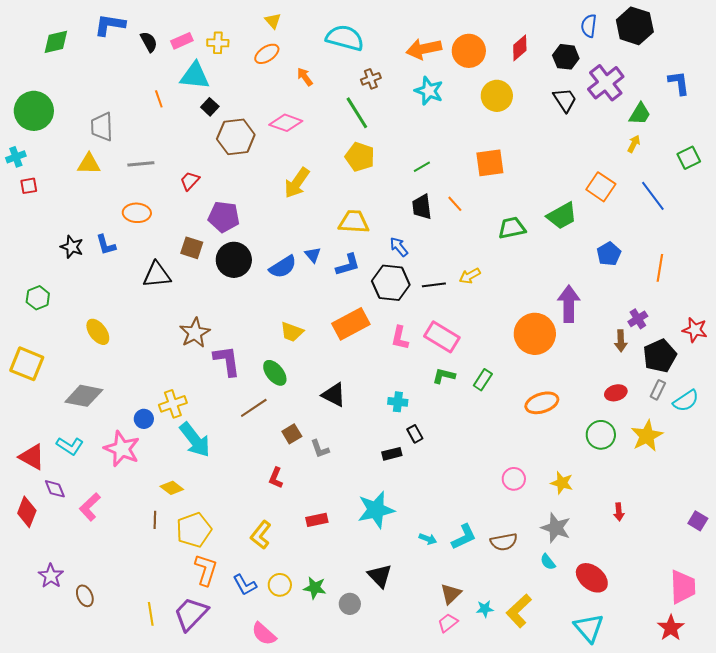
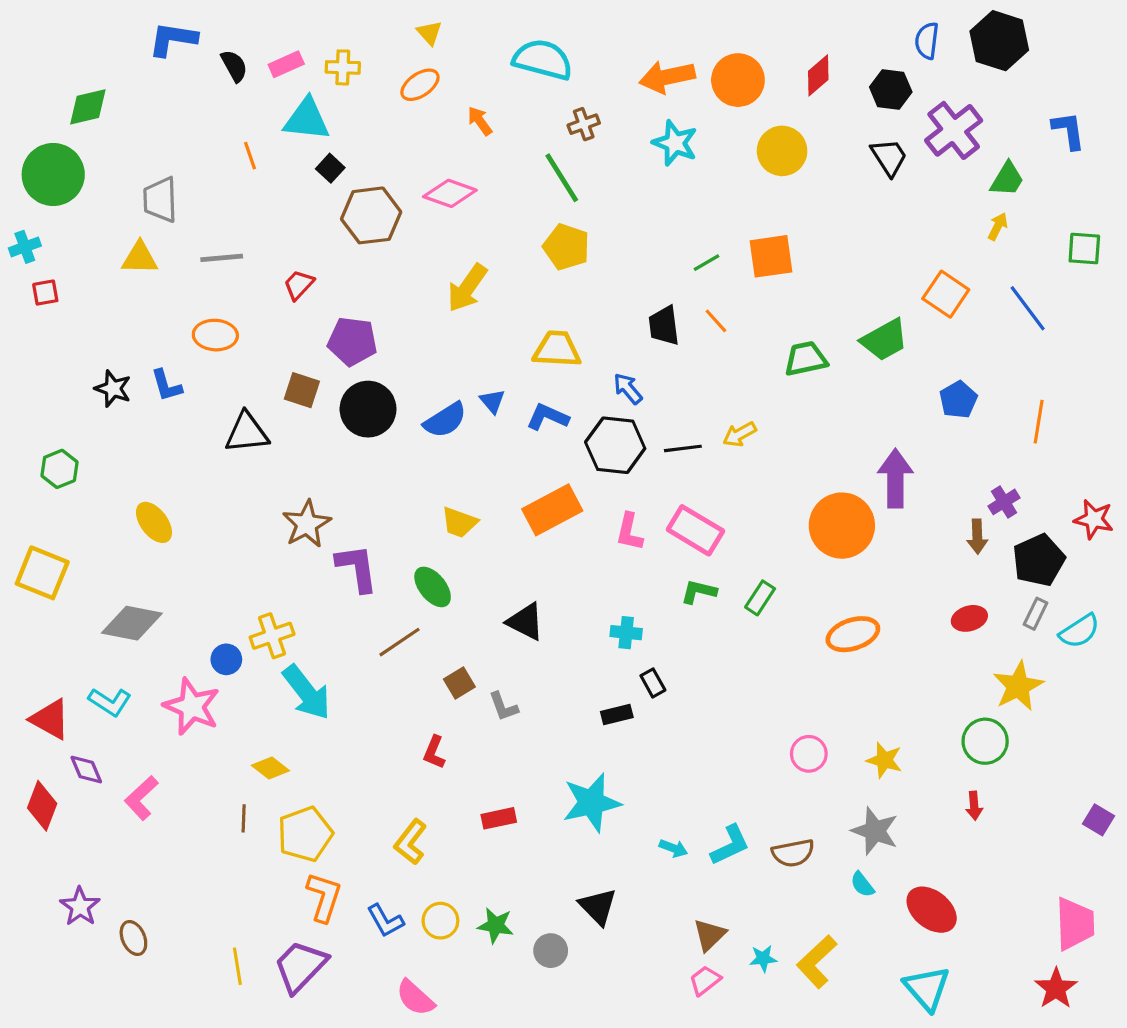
green diamond: (56, 42) -> (88, 107), moved
green square: (689, 158) -> (1084, 248), turned 30
green line: (422, 167) -> (706, 263), moved
blue L-shape: (348, 265) -> (547, 417), turned -140
green circle: (601, 435) -> (985, 741), moved

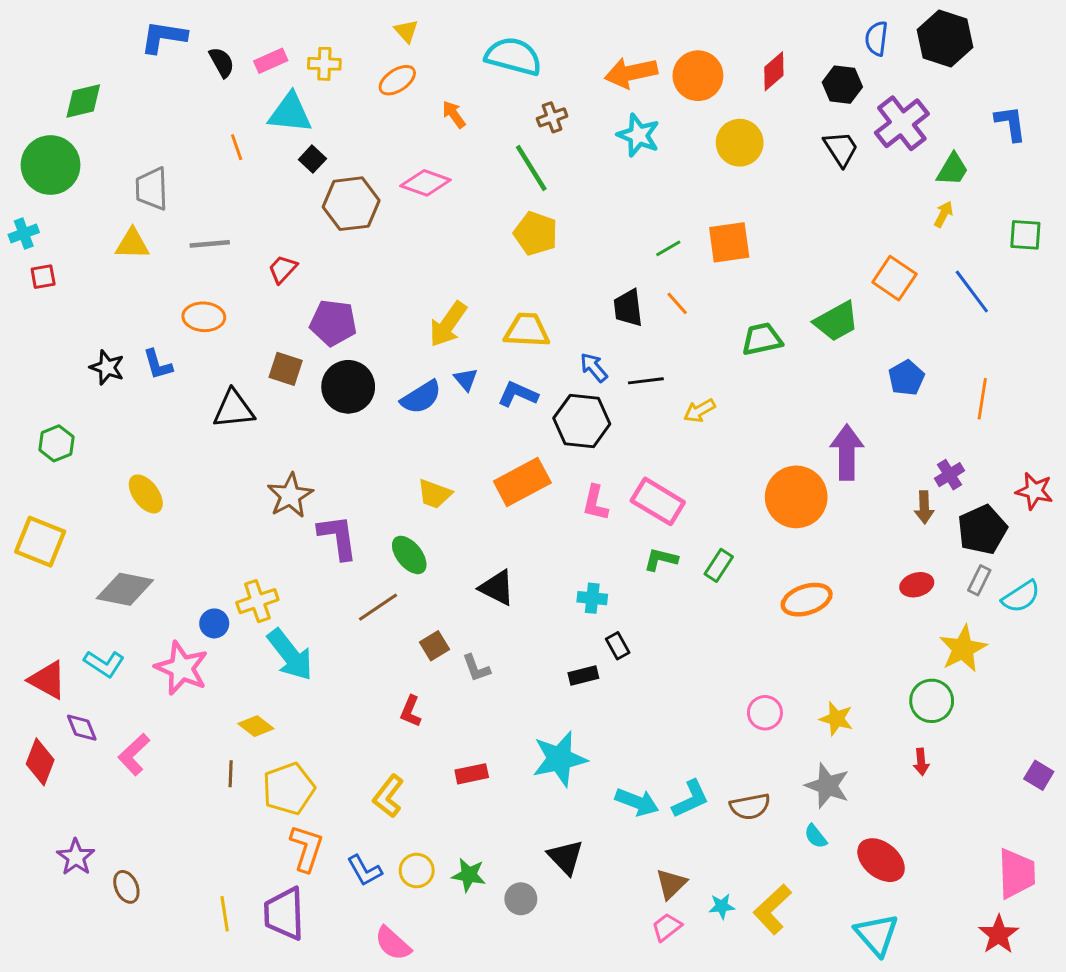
yellow arrow: (467, 288) -> (448, 324), moved
black line: (683, 448) -> (646, 381), moved
cyan arrow: (673, 848) -> (637, 802), size x1.6
purple trapezoid: (300, 966) -> (284, 914), turned -46

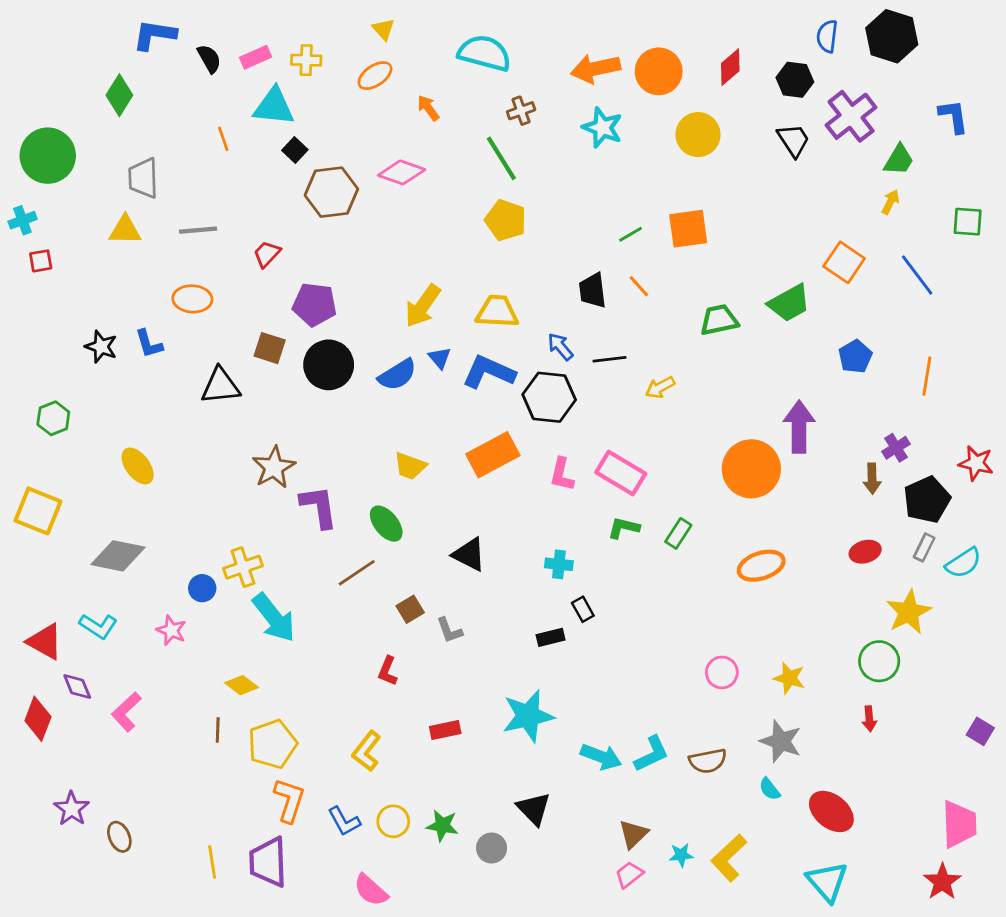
green diamond: (83, 101) -> (119, 95), moved, turned -45
blue L-shape: (518, 394) -> (489, 372), size x1.4
pink star: (181, 668) -> (171, 630), size x0.6

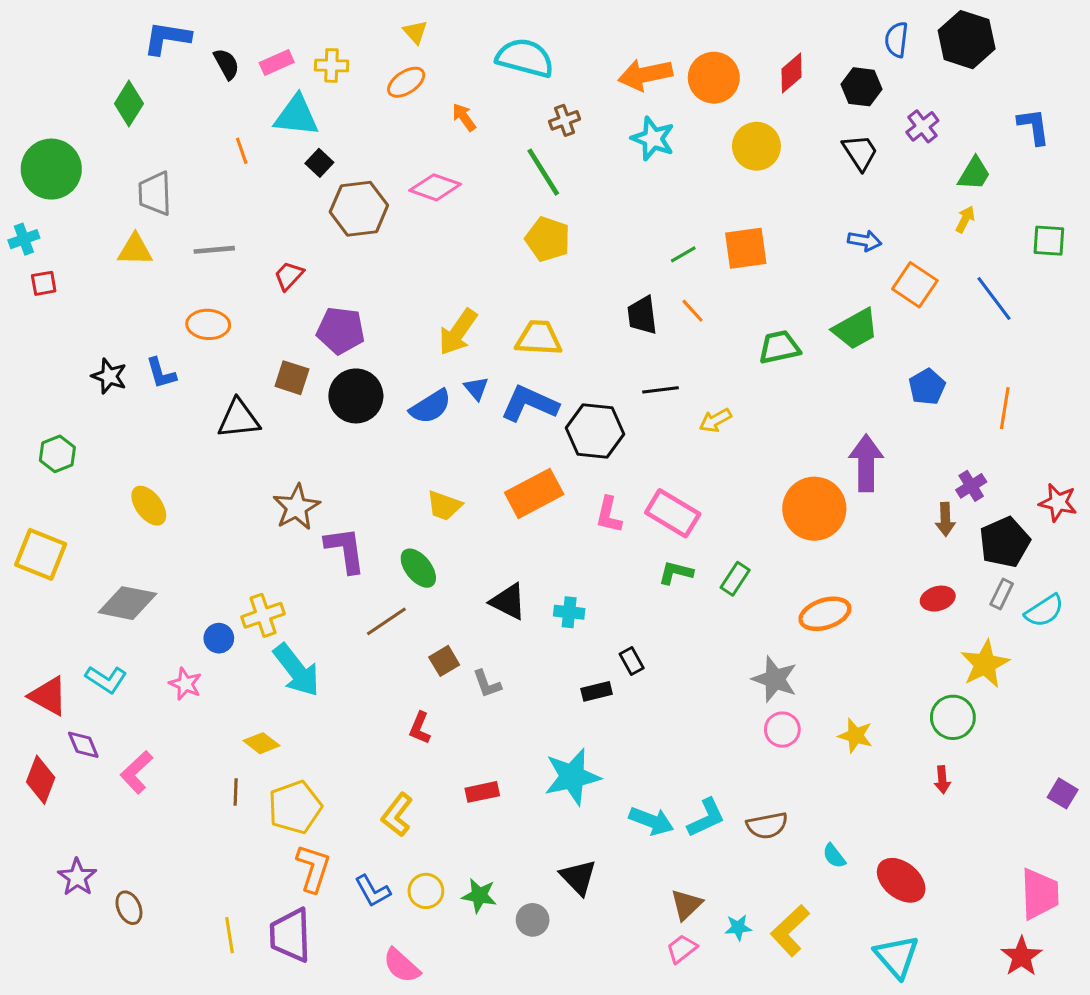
purple cross: (851, 116) -> (922, 126), size x0.6
blue arrow: (560, 347) -> (865, 241), moved, turned 140
cyan cross: (559, 564) -> (569, 612), moved
gray star: (781, 741) -> (775, 679), moved

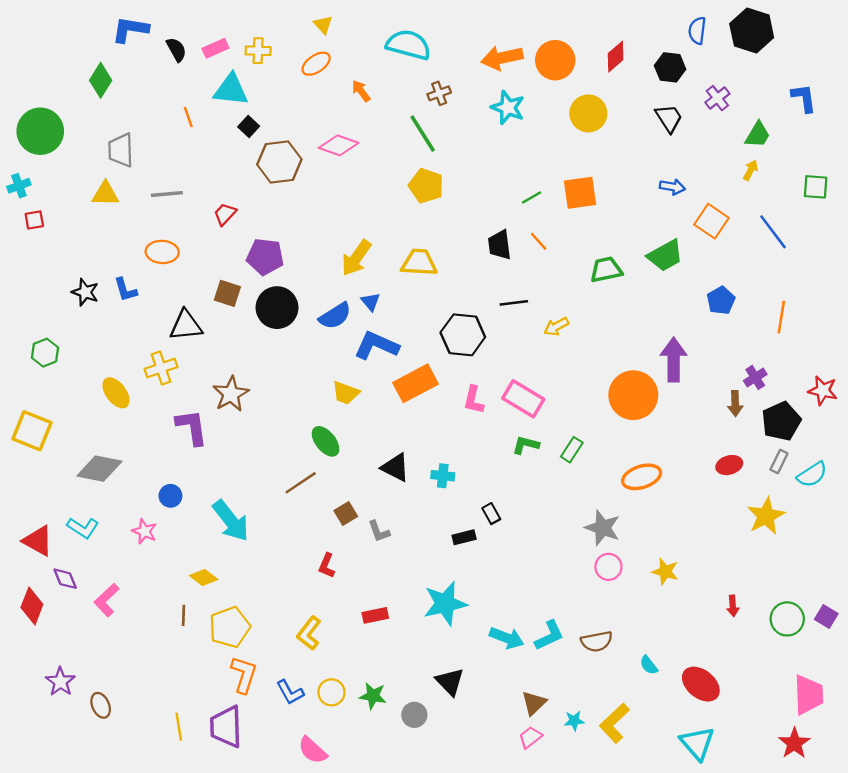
blue L-shape: (530, 404) -> (376, 345), moved
purple L-shape: (345, 550) -> (192, 427), moved
yellow cross: (263, 615) -> (161, 368), moved
green circle: (953, 717) -> (787, 619), moved

